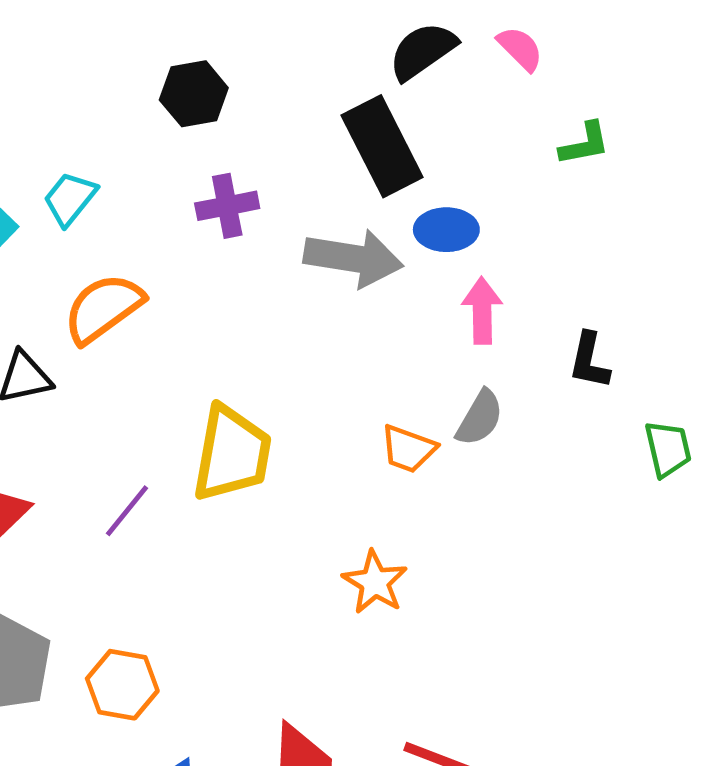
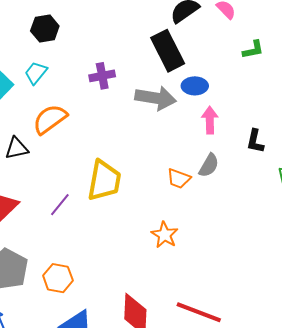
black hexagon: (194, 94) -> (45, 29), moved

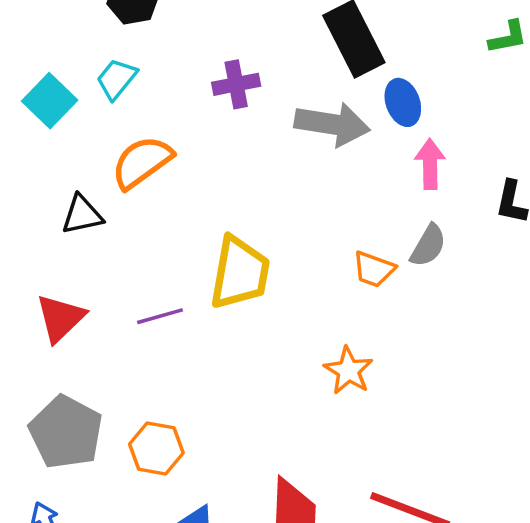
blue ellipse: (195, 86) -> (403, 102), turned 70
purple line: (60, 205) -> (160, 316), turned 35

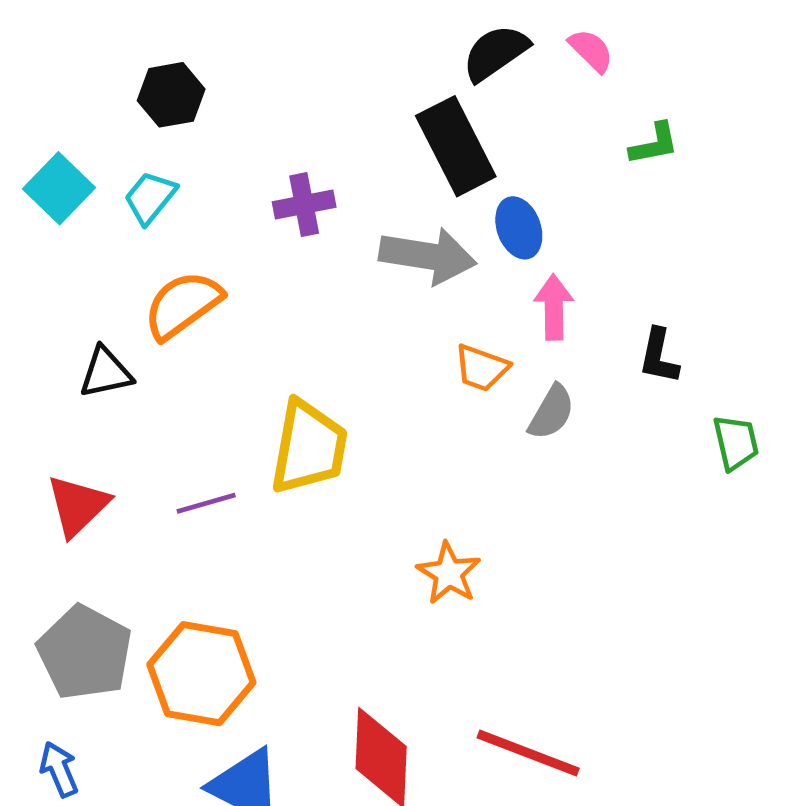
cyan square: (50, 101) -> (59, 188), moved
orange trapezoid: (374, 269) -> (481, 368), moved
orange hexagon: (156, 448) -> (201, 674), size x1.5

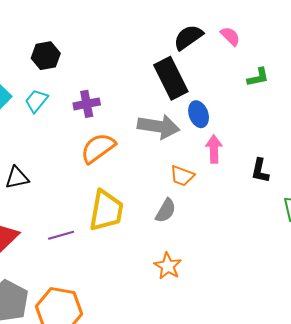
purple cross: (304, 205) -> (87, 104), moved
orange semicircle: (183, 305) -> (98, 148), moved
gray semicircle: (551, 412) -> (166, 211), moved

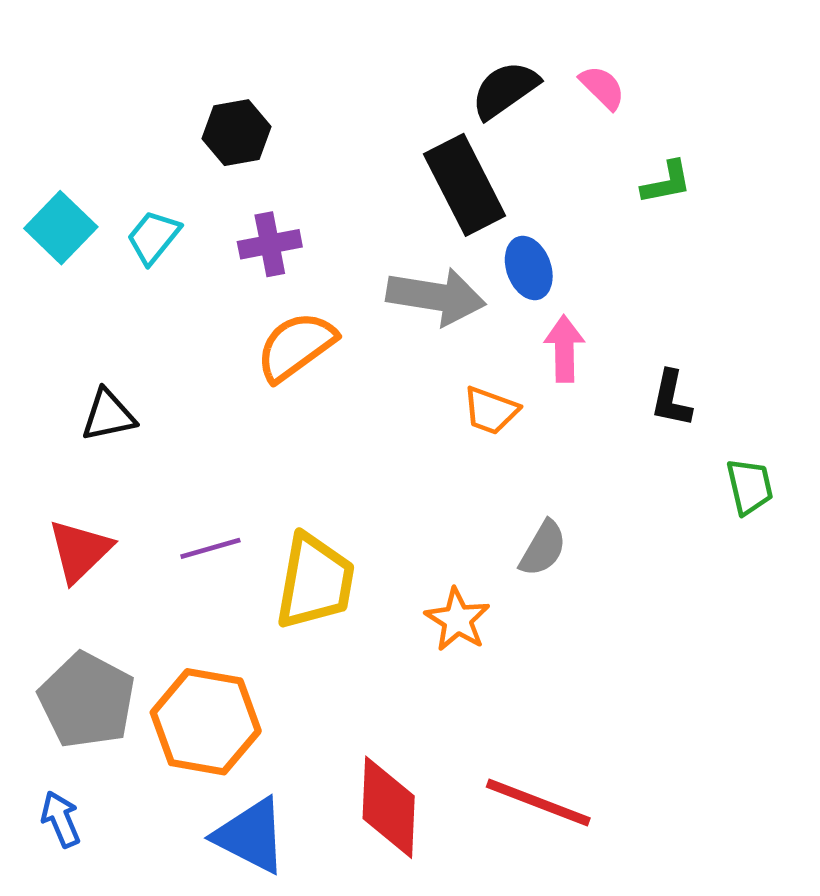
black hexagon: (46, 56) -> (237, 133), moved
yellow trapezoid: (106, 211) -> (315, 582), moved
gray semicircle: (166, 211) -> (543, 548), moved

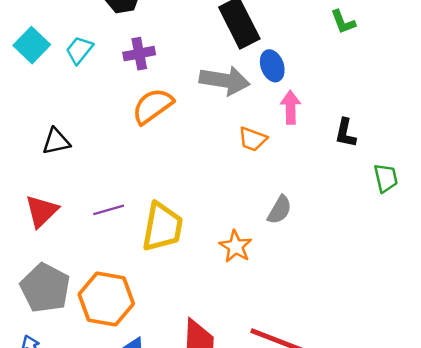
green L-shape: (667, 182) -> (343, 22), turned 80

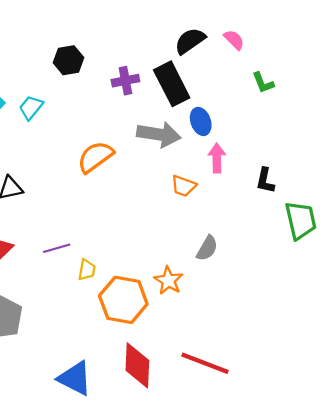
purple cross: (139, 54) -> (125, 81), moved
green trapezoid: (386, 178) -> (301, 220), size x1.5
yellow trapezoid: (162, 227) -> (87, 270), moved, size x0.5
orange hexagon: (106, 299) -> (123, 300), moved

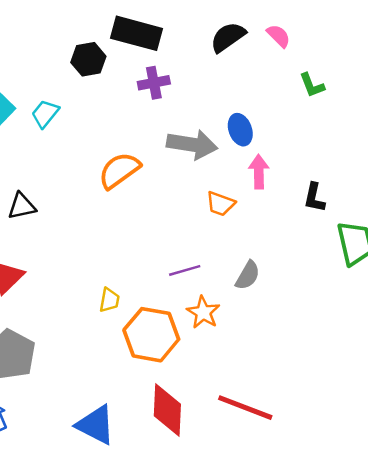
black rectangle: (172, 84) -> (137, 33), moved, turned -48
purple line: (57, 248) -> (185, 270), moved

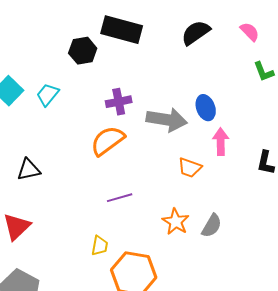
pink semicircle: (279, 36) -> (250, 32), moved
purple cross: (154, 83) -> (119, 102), moved
purple line: (185, 270) -> (120, 198), moved
orange star: (203, 312) -> (176, 222), moved

